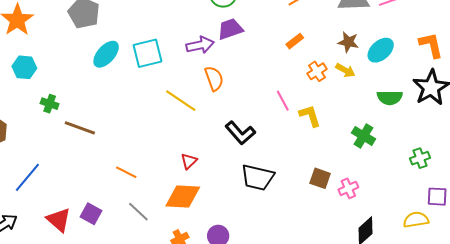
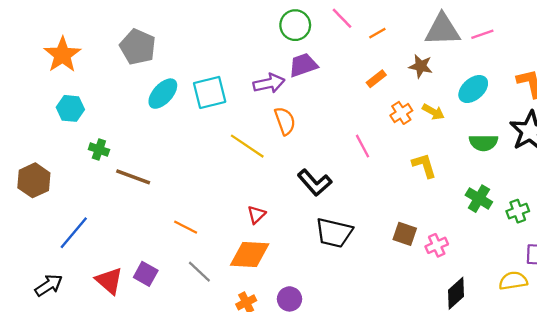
brown star: (348, 42) -> (421, 66), moved
yellow L-shape: (310, 116) -> (424, 165), moved
green cross: (363, 136) -> (479, 199), moved

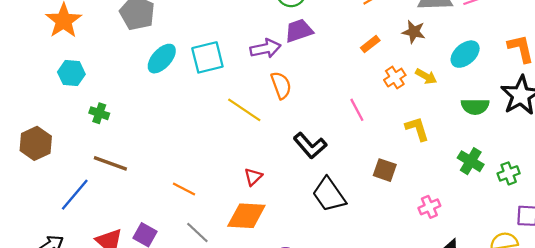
brown line: (133, 177) -> (110, 163), moved
black trapezoid: (334, 233) -> (329, 195), turned 42
brown square: (405, 234) -> (385, 170), moved

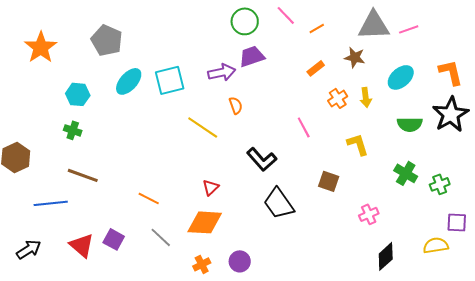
cyan hexagon: (71, 73) -> (78, 94), moved
yellow arrow: (426, 76) -> (366, 97), turned 54
orange semicircle: (281, 85) -> (236, 105), size x0.7
blue line: (75, 195) -> (51, 203), turned 44

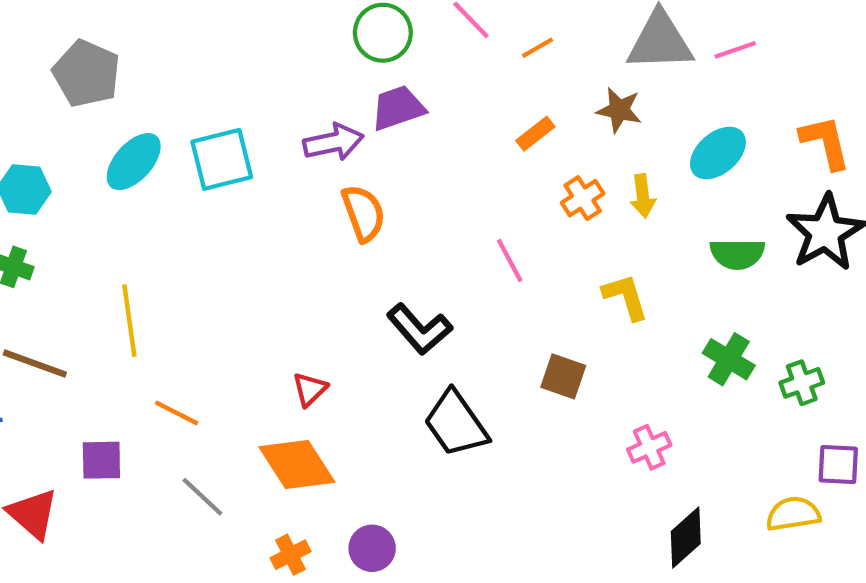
orange semicircle: (236, 105) -> (364, 213), size x1.5
yellow line: (203, 127) -> (129, 321), moved, turned 48
orange diamond: (205, 222) -> (297, 464), turned 54
purple square: (114, 239) -> (101, 460), moved, turned -30

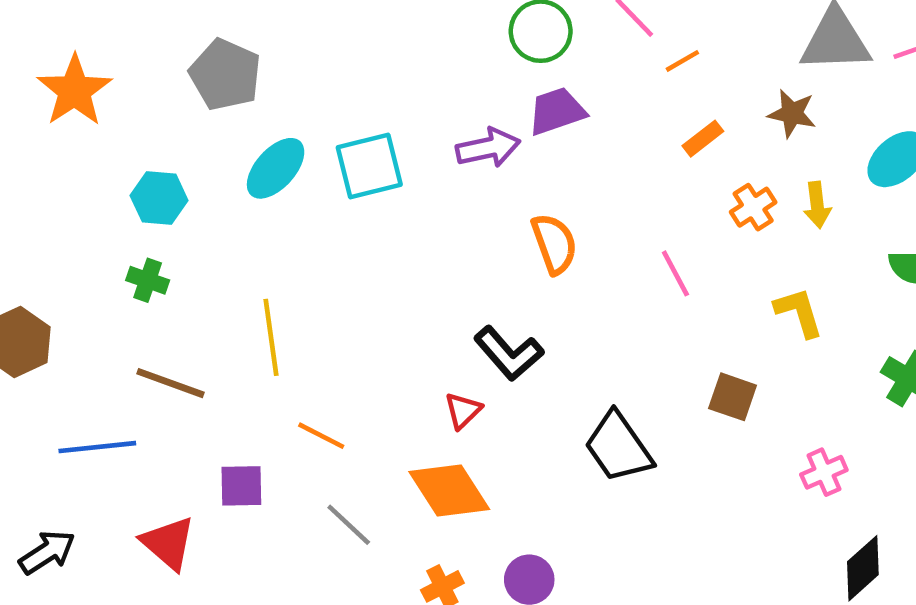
orange line: (538, 48) -> (682, 61), moved
orange semicircle: (364, 213) -> (554, 244), moved
black L-shape: (419, 329) -> (509, 353), moved

